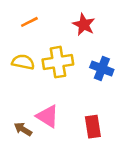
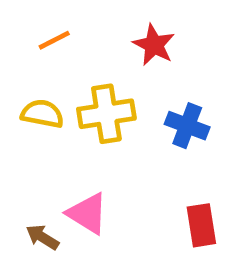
red rectangle: (93, 127) -> (201, 225), moved

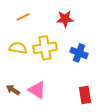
red star: (154, 45) -> (65, 19), turned -30
brown arrow: (42, 237) -> (13, 90), moved

